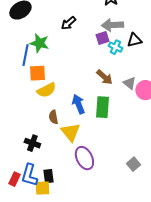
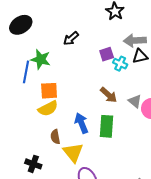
gray arrow: (112, 25) -> (135, 41), moved
orange square: (37, 73) -> (49, 91), moved

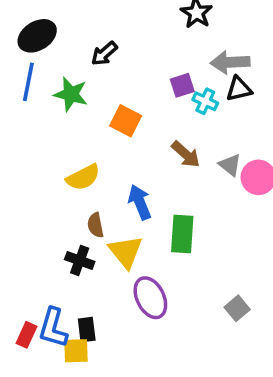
black arrow: (71, 38) -> (104, 54), moved
blue line: (26, 72) -> (28, 82), moved
orange square: (49, 91) -> (126, 121), moved, turned 30
green rectangle: (107, 126) -> (182, 234), moved
black cross: (33, 164) -> (80, 261), moved

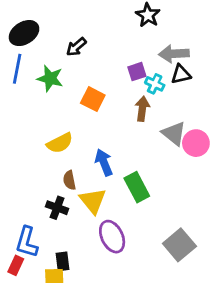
brown arrow: (186, 154) -> (142, 109), moved, turned -125
gray triangle: (230, 165) -> (174, 133), size x1.4
green rectangle: (182, 234) -> (137, 187), turned -32
gray square: (237, 308) -> (179, 245), size x1.6
blue L-shape: (53, 328) -> (27, 242), moved

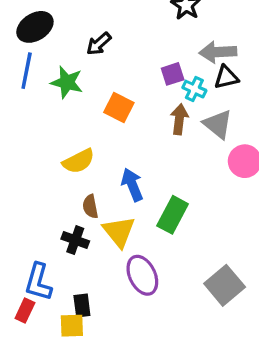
gray triangle: (174, 133) -> (218, 124), moved
green rectangle: (137, 187) -> (173, 215), turned 56

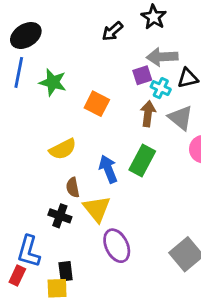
black arrow: (99, 44) -> (112, 31), moved
gray arrow: (218, 52) -> (162, 57), moved
green rectangle: (173, 215) -> (142, 160), moved

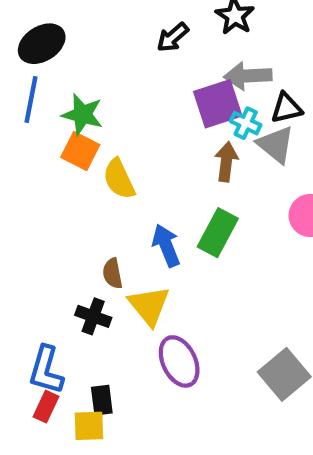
purple square: (142, 75) -> (218, 104), size x1.6
orange square: (97, 104) -> (80, 151), moved
gray triangle: (181, 118) -> (276, 145), moved
yellow semicircle: (63, 149) -> (119, 179), moved, turned 92
red rectangle: (17, 275) -> (46, 407), moved

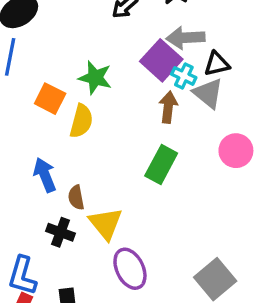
purple square: (218, 104) -> (161, 60), turned -30
green star: (82, 115) -> (95, 78), moved
yellow semicircle: (119, 179) -> (81, 121), turned -140
blue arrow: (166, 246) -> (45, 175), moved

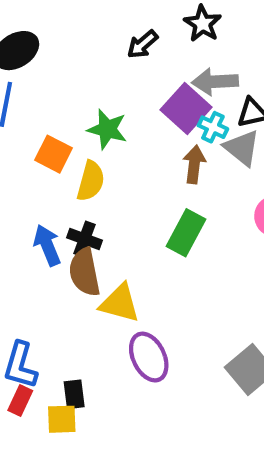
brown semicircle: (76, 198) -> (85, 272), size x1.6
yellow triangle: (106, 224) -> (120, 303), turned -36
black cross: (60, 232) -> (85, 239), moved

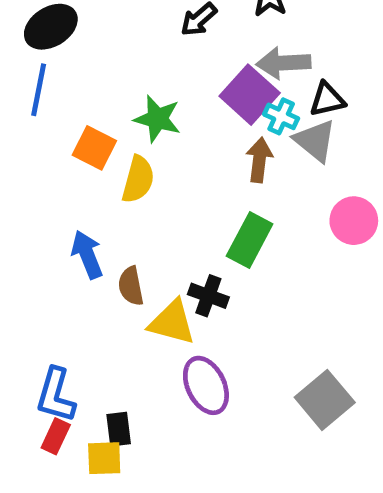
black cross: (85, 239) -> (208, 296), moved
brown semicircle: (85, 272) -> (131, 286), size x0.7

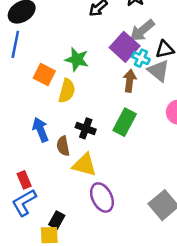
gray arrow: (284, 63) -> (142, 31), turned -36
black cross: (208, 296) -> (86, 128), moved
blue L-shape: (56, 395) -> (24, 202), turned 44
black rectangle: (119, 429) -> (57, 220), turned 36
red rectangle: (56, 436) -> (24, 180), moved, turned -48

